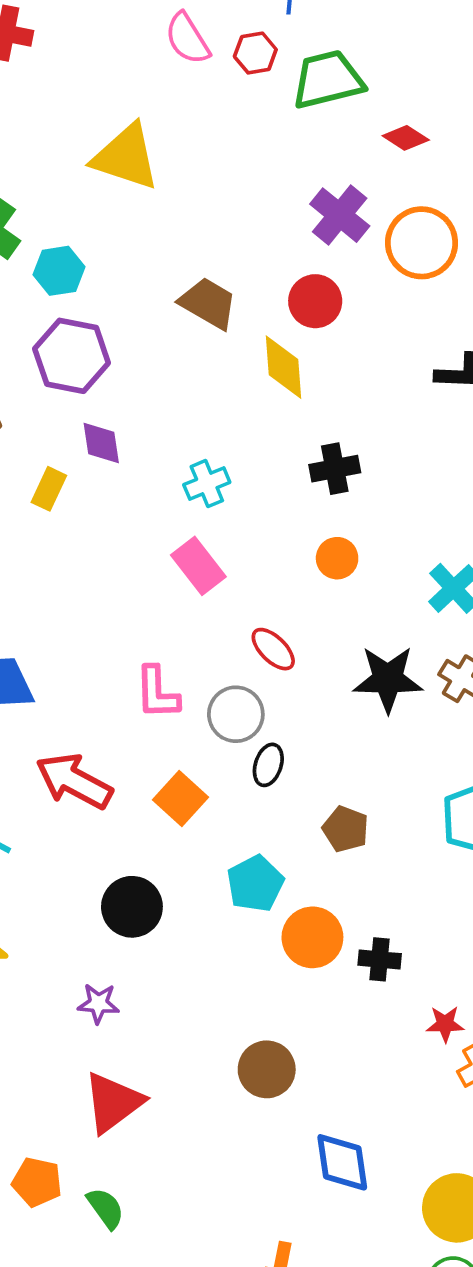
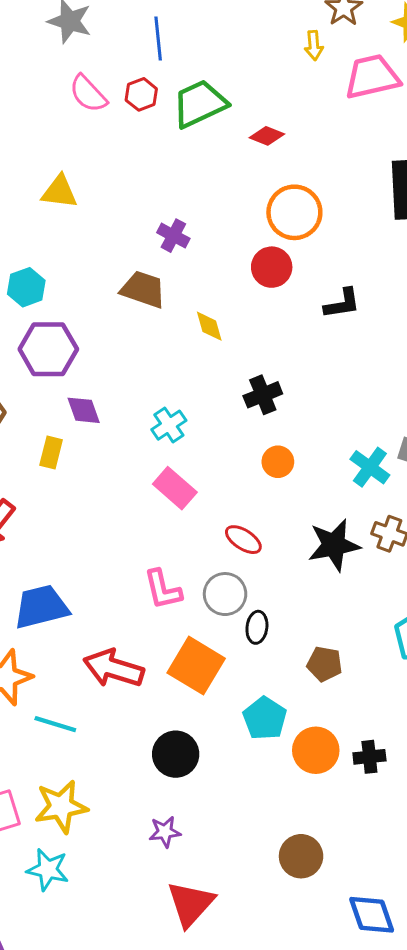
yellow triangle: (126, 157) -> (59, 192), size x0.7
purple cross: (340, 215) -> (173, 236), moved, size x0.7
red circle: (315, 301) -> (272, 267), moved
yellow diamond: (284, 367) -> (209, 326), size x0.7
orange square: (181, 798) -> (196, 666), size x1.4

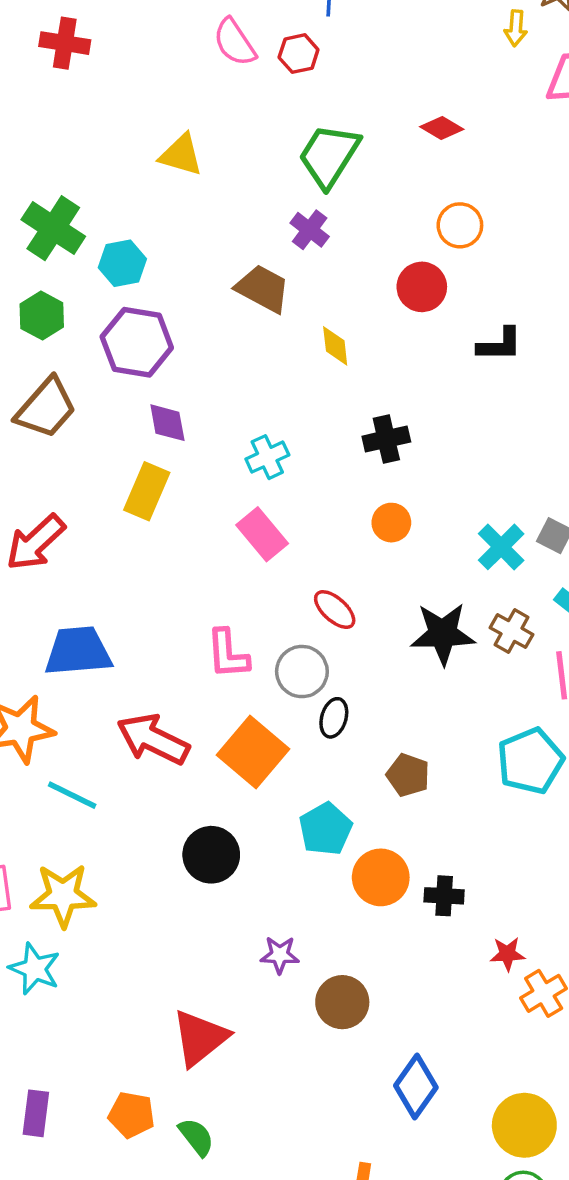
green trapezoid: (200, 104) -> (329, 156), moved, turned -42
orange circle: (294, 212) -> (460, 225), size x0.7
yellow rectangle: (51, 452) -> (147, 491), moved, size x1.4
purple star: (165, 832) -> (280, 955), moved
blue diamond: (372, 915) -> (416, 1086), turned 45

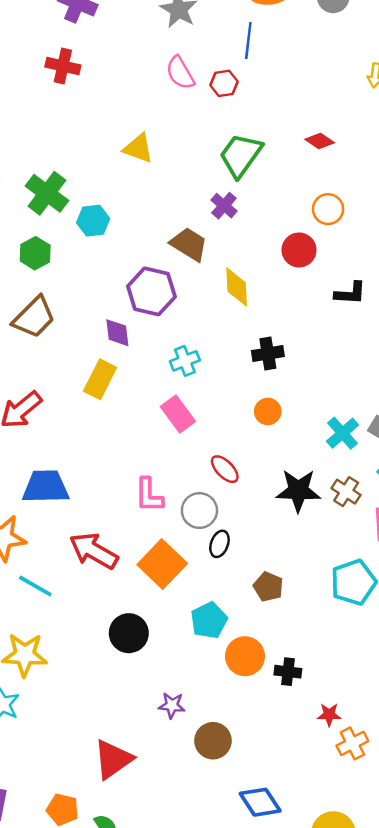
purple hexagon: (137, 342) -> (151, 291), moved
yellow diamond: (335, 346) -> (237, 287), size x1.4
blue diamond: (416, 1086) -> (260, 802), turned -72

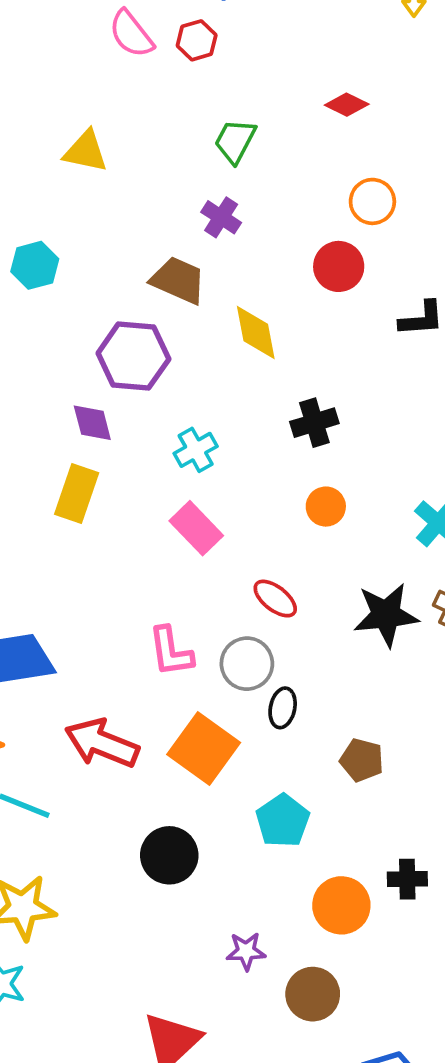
green trapezoid: (241, 155) -> (235, 141), size x0.7
orange circle: (245, 656) -> (341, 905), moved

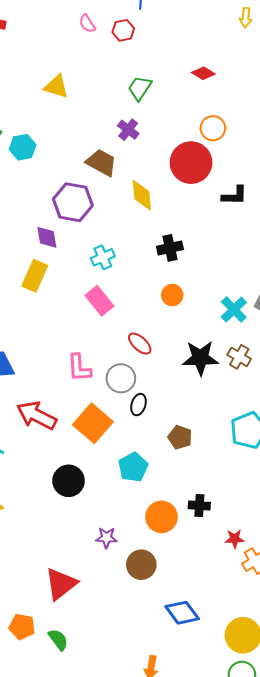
pink semicircle: (131, 34) -> (87, 24), size x0.7
red circle: (339, 266) -> (191, 163), size x1.5

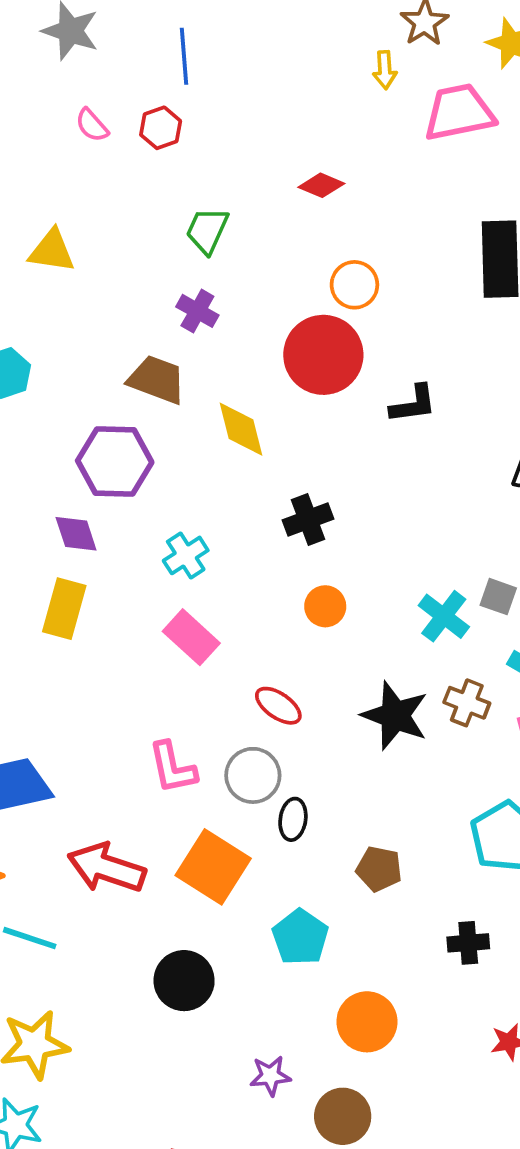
black star: (200, 358) -> (395, 716), turned 30
black cross: (199, 506) -> (468, 943), moved

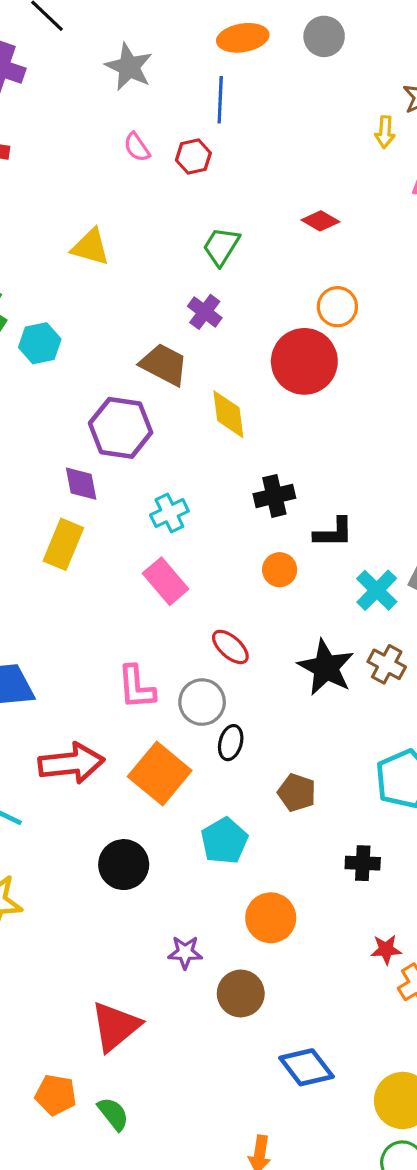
black L-shape: (413, 404) -> (334, 533), moved
red arrow: (106, 868) -> (71, 763), turned 148

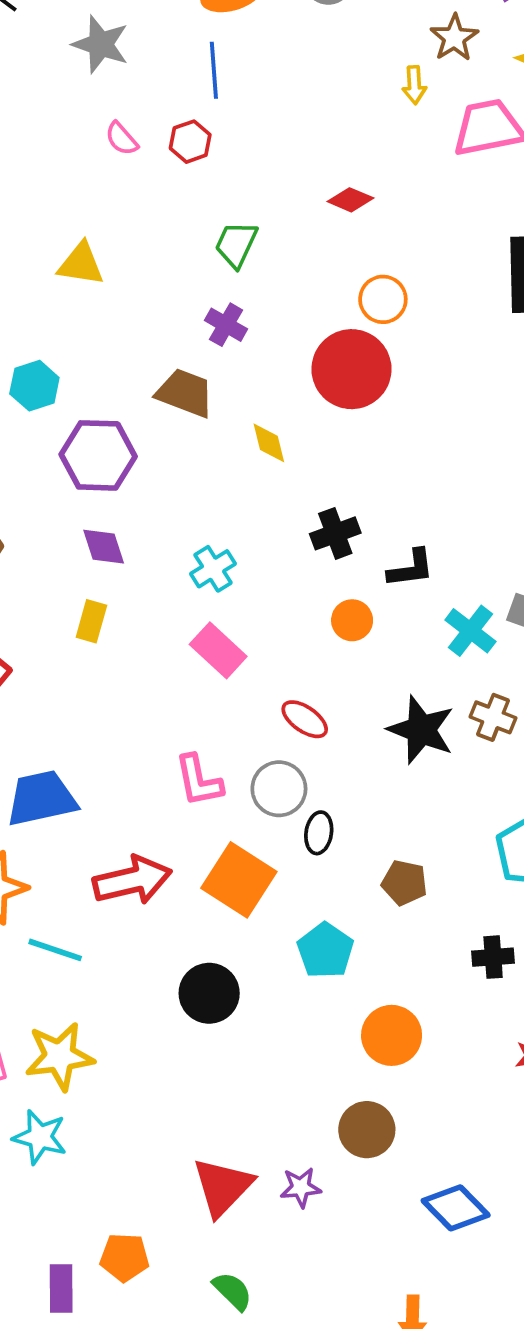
yellow diamond: (228, 414) -> (269, 443), size x0.7
purple hexagon: (121, 428) -> (98, 455), moved
yellow rectangle: (63, 544) -> (91, 621), size x0.7
purple star: (185, 952) -> (301, 1187), moved
orange pentagon: (56, 1095) -> (125, 1257), moved

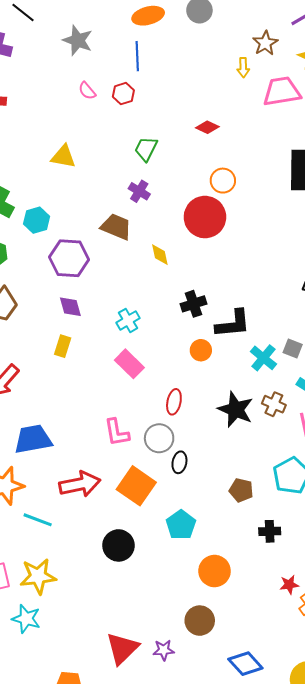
black L-shape: (411, 568) -> (233, 324), size x1.4
red ellipse: (305, 719) -> (174, 402), turned 65
brown pentagon: (404, 883) -> (241, 490), moved

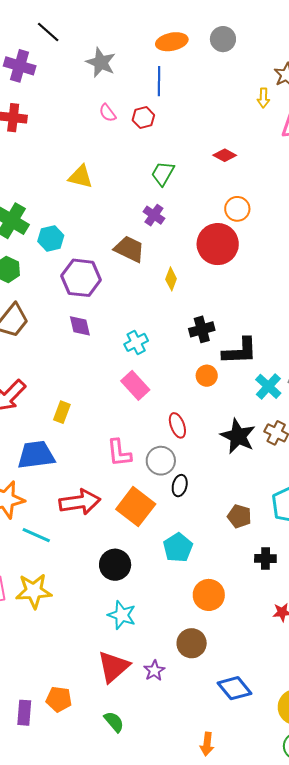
yellow diamond: (160, 255) -> (171, 279), turned 30
yellow rectangle: (63, 346) -> (62, 412), moved
red ellipse: (174, 402) -> (177, 425), turned -35
cyan star: (26, 619) -> (122, 615), moved
purple star: (164, 650) -> (154, 671), turned -30

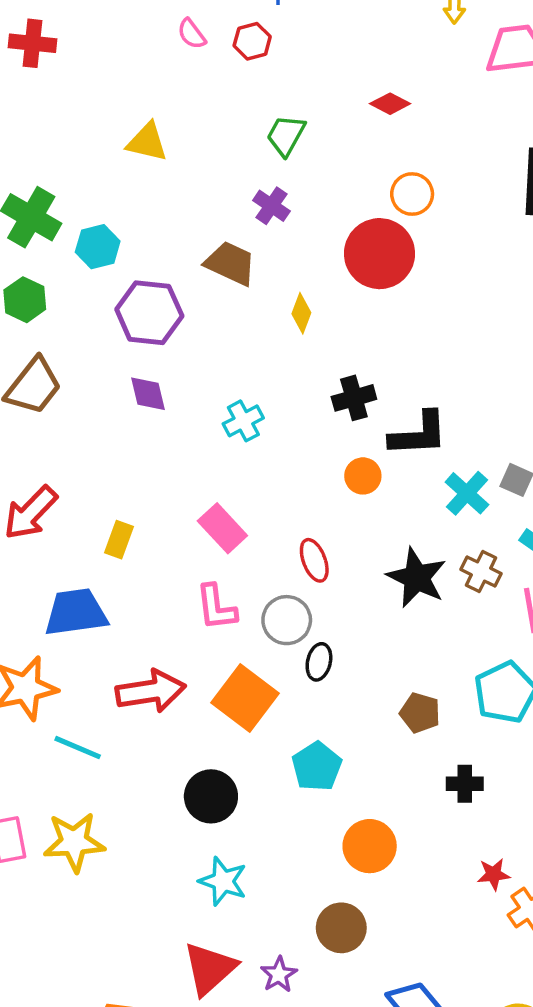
pink rectangle: (135, 385) -> (222, 528), moved

